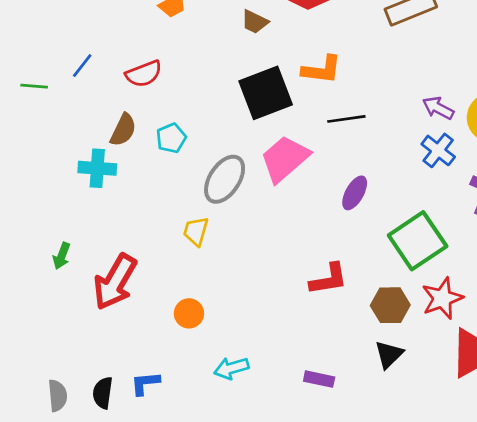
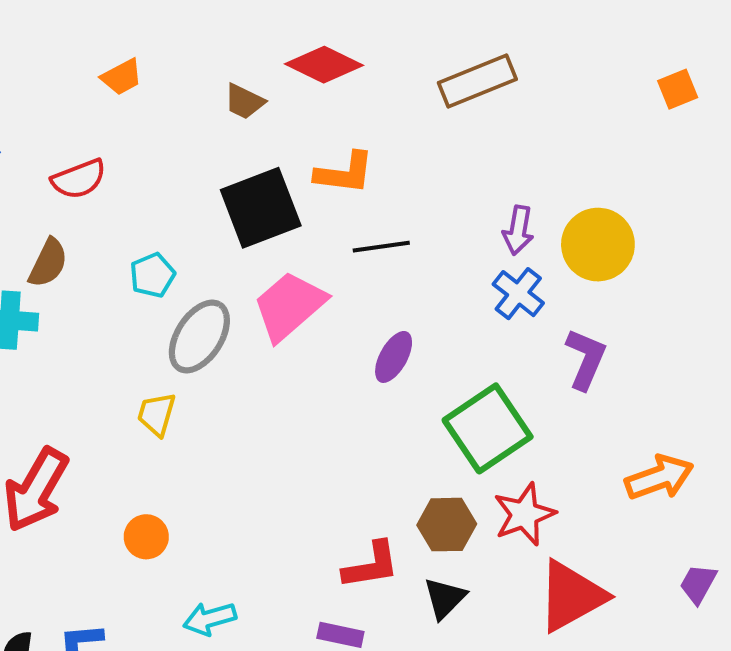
purple arrow: (438, 108) -> (518, 230), turned -108
cyan pentagon: (171, 138) -> (152, 275), moved
red L-shape: (329, 279) -> (371, 565), moved

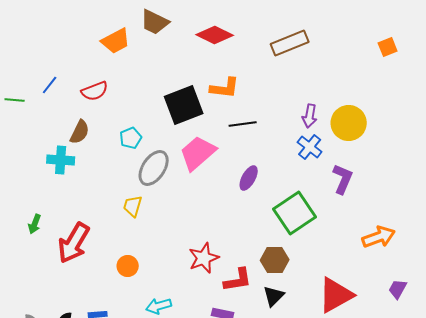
orange trapezoid: (122, 77) -> (116, 41), size x1.4
brown trapezoid: (244, 101) -> (155, 22), moved, size x1.4
red star: (524, 514) -> (204, 258), moved

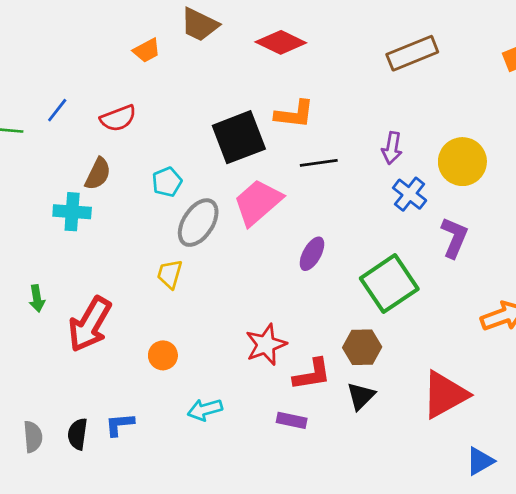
orange trapezoid: (116, 41) -> (147, 50), size x0.7
brown rectangle: (290, 43) -> (412, 53), moved
purple arrow: (310, 116) -> (392, 148), moved
purple ellipse: (249, 178) -> (312, 254), moved
green arrow: (35, 224) -> (37, 298), turned -30

